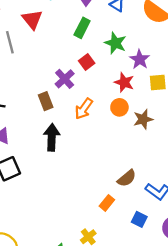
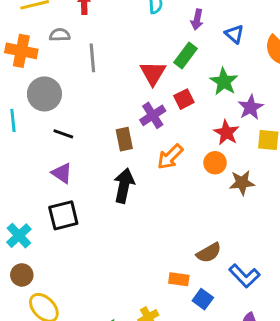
red triangle: (32, 19) -> (153, 73), moved
orange rectangle: (107, 203) -> (179, 279), turned 49
blue square: (139, 219) -> (203, 299), moved

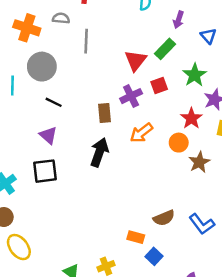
brown star: (242, 183) -> (199, 162), turned -30
blue L-shape: (244, 276) -> (202, 224), moved

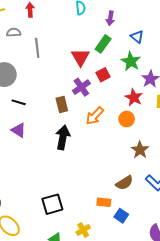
blue triangle: (208, 36) -> (137, 37), moved
brown star: (199, 162) -> (140, 150), moved
black square: (45, 171) -> (52, 204), moved

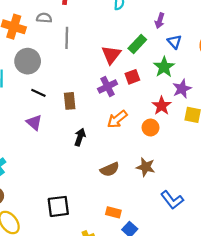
purple arrow: (110, 18) -> (160, 21), moved
brown rectangle: (62, 104) -> (70, 101), moved
black arrow: (63, 137) -> (80, 137), size x0.7
brown star: (140, 150) -> (146, 167), moved, turned -30
brown semicircle: (124, 183) -> (110, 169), moved

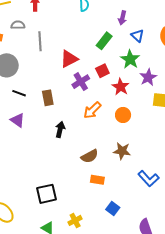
red triangle: (111, 55) -> (69, 59), moved, turned 30
red star: (162, 106) -> (121, 87), moved
orange rectangle: (113, 212) -> (97, 180), moved

